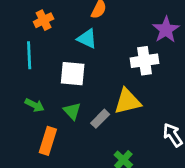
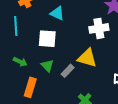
yellow triangle: (127, 101) -> (87, 58), turned 30

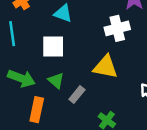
green arrow: (20, 62) -> (21, 78), size x1.5
gray rectangle: (68, 71) -> (77, 95), moved

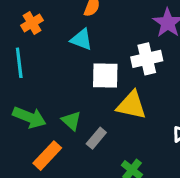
white square: (53, 46) -> (105, 76), moved
orange rectangle: (37, 110) -> (47, 156), turned 30

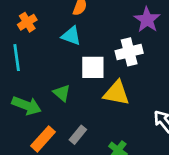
green triangle: (71, 121) -> (62, 93), moved
gray rectangle: (96, 138) -> (78, 135), moved

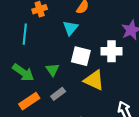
cyan triangle: (71, 36) -> (70, 28), turned 35
gray rectangle: (78, 135) -> (58, 94), moved

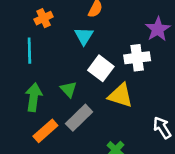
white square: (81, 56) -> (101, 68), turned 30
green arrow: (23, 73) -> (34, 97), turned -110
gray rectangle: (58, 94) -> (79, 118), size x1.5

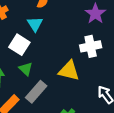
white cross: (137, 58) -> (91, 46), moved
white square: (101, 68) -> (19, 45), moved

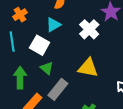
cyan triangle: (35, 24) -> (53, 25), turned 35
white cross: (91, 46) -> (89, 29), moved, turned -30

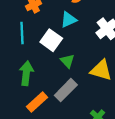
green triangle: (47, 68) -> (67, 61), moved

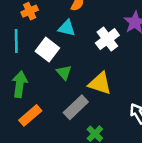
cyan triangle: (69, 20) -> (67, 28), turned 36
gray rectangle: (66, 90) -> (76, 107), moved

